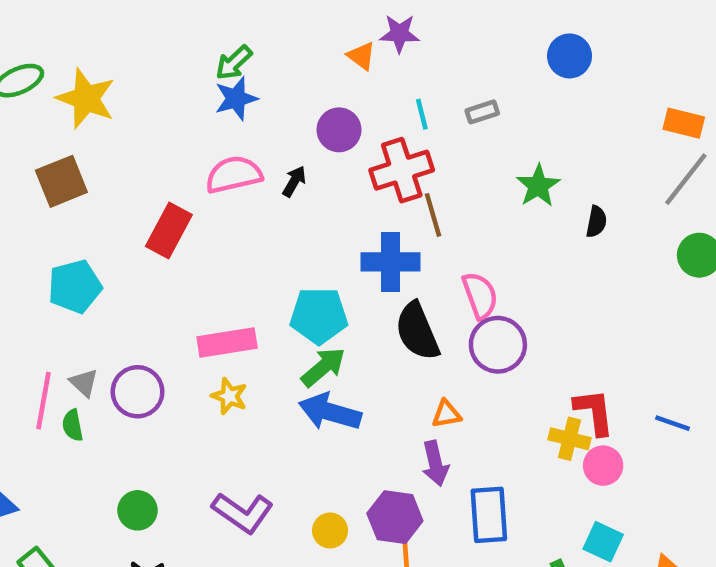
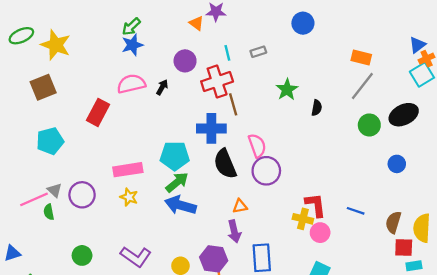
pink line: (44, 401) -> (34, 199), turned 56

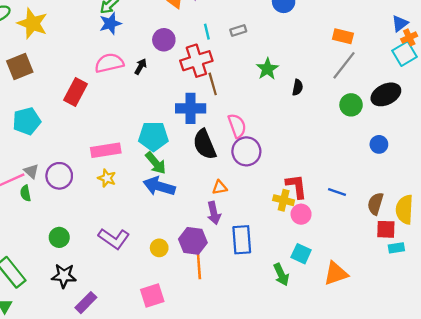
green arrow: (177, 182) -> (156, 163), turned 90

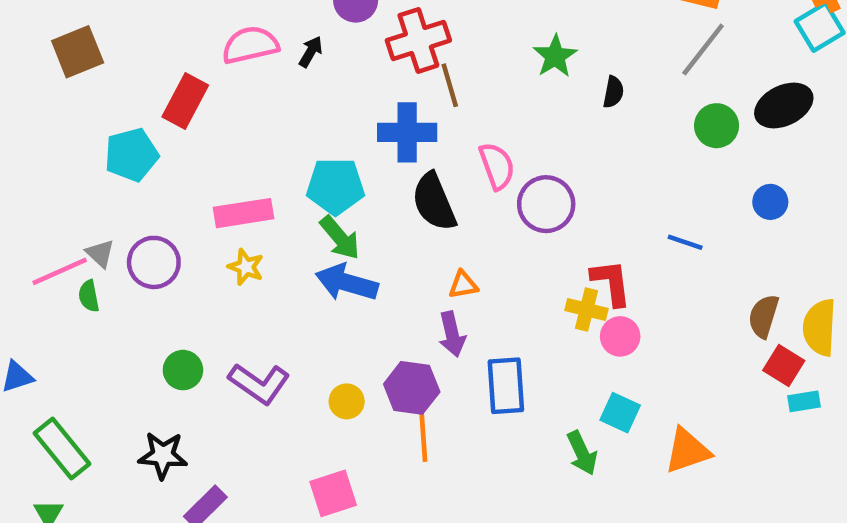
cyan pentagon: (27, 121) -> (131, 155), moved
purple circle: (246, 151) -> (546, 204), moved
blue line: (337, 192) -> (685, 242), moved
red square: (386, 229) -> (784, 366), turned 30
green circle: (59, 237) -> (183, 370), moved

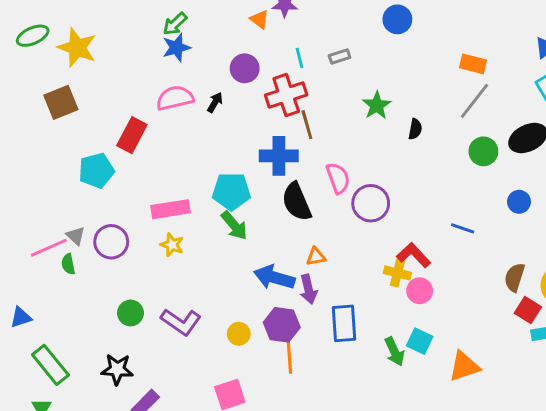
blue arrow: (347, 283) -> (274, 277), moved
red L-shape: (611, 283) -> (414, 255), turned -36
green arrow: (582, 453) -> (394, 352), moved

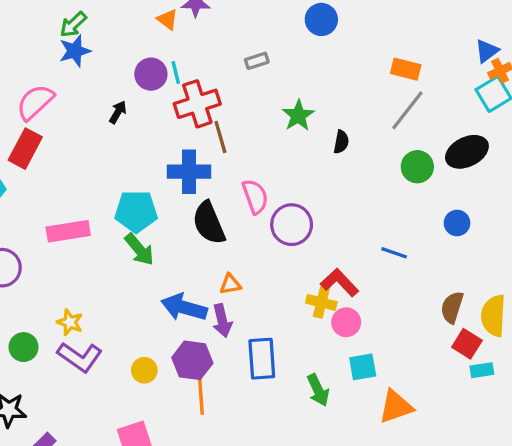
cyan line: (300, 58) -> (176, 72), moved
pink semicircle: (175, 98) -> (35, 102), moved, turned -30
yellow star: (172, 245) -> (70, 322), moved
cyan square: (420, 341) -> (363, 367), moved, turned -35

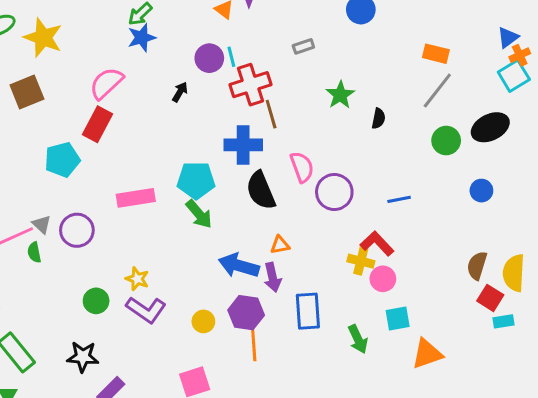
blue line: (394, 253) -> (399, 199), moved, turned -30

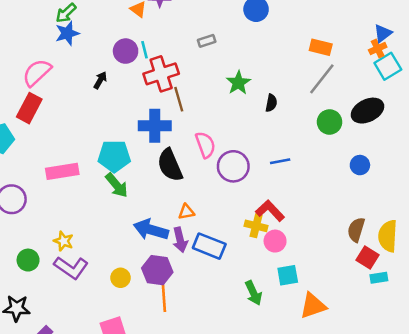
orange cross: (520, 55) -> (378, 49), moved
blue line: (399, 199) -> (280, 161), moved
blue rectangle: (308, 311) -> (209, 246), moved, turned -64

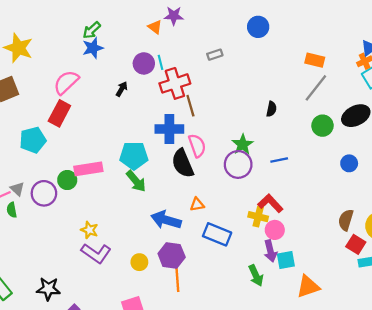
green star: (238, 83) -> (243, 144), moved
pink semicircle: (205, 145) -> (197, 146), moved
purple arrow: (180, 240) -> (270, 251), moved
green circle: (28, 260) -> (67, 180), moved

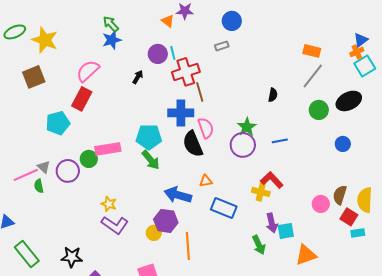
blue circle: (258, 27) -> (232, 21), moved
green arrow: (92, 30) -> (111, 24), turned 90
pink circle: (275, 230) -> (321, 204), moved
purple hexagon: (172, 255) -> (166, 221), moved

